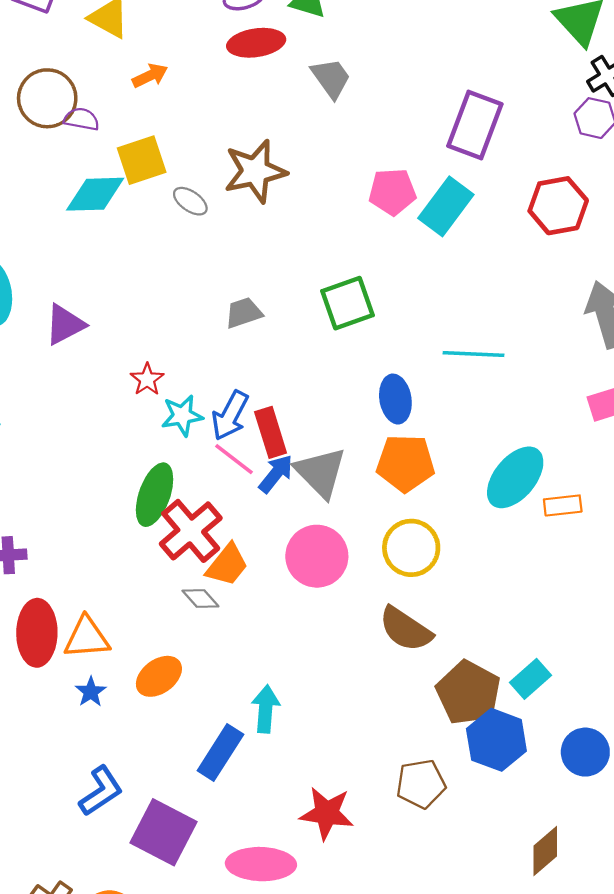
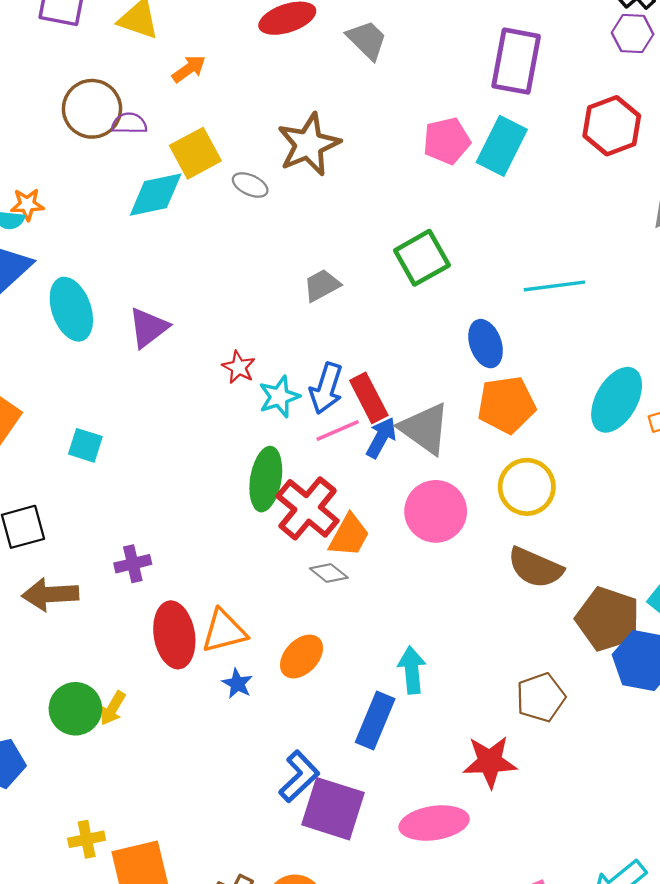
pink line: (234, 459) -> (338, 431), turned -51
brown pentagon: (421, 784) -> (541, 697), moved
blue L-shape: (101, 791) -> (299, 776), moved

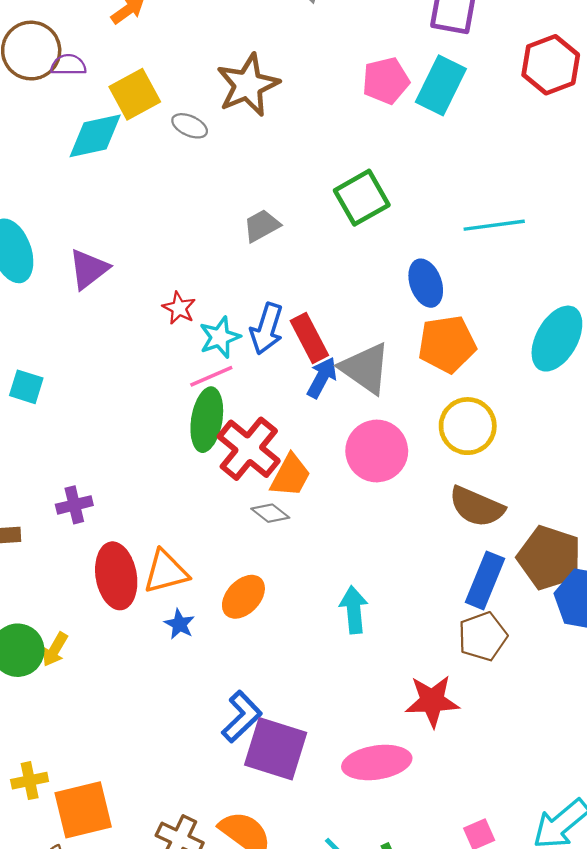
pink line: (338, 431) -> (211, 376), moved
blue rectangle: (375, 721) -> (485, 580), moved

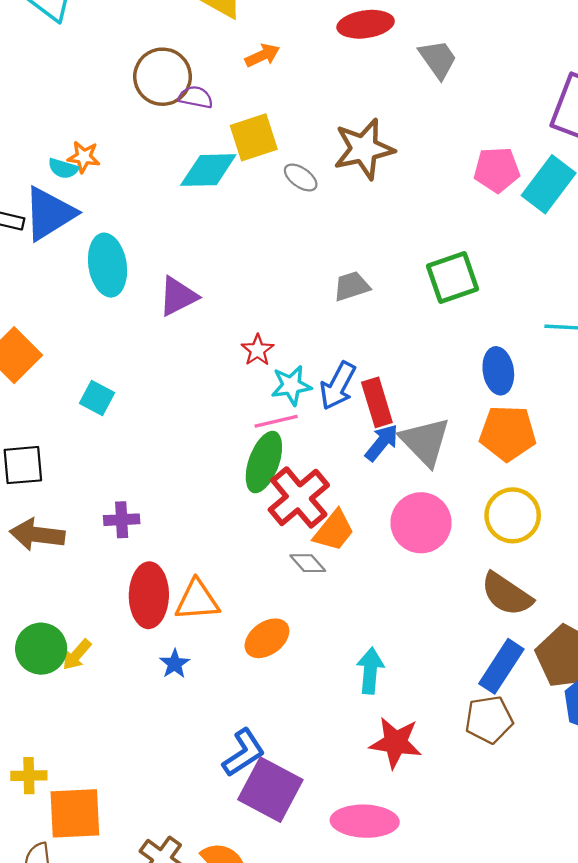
blue star: (179, 624) -> (175, 664), moved
red star: (432, 701) -> (396, 743), moved

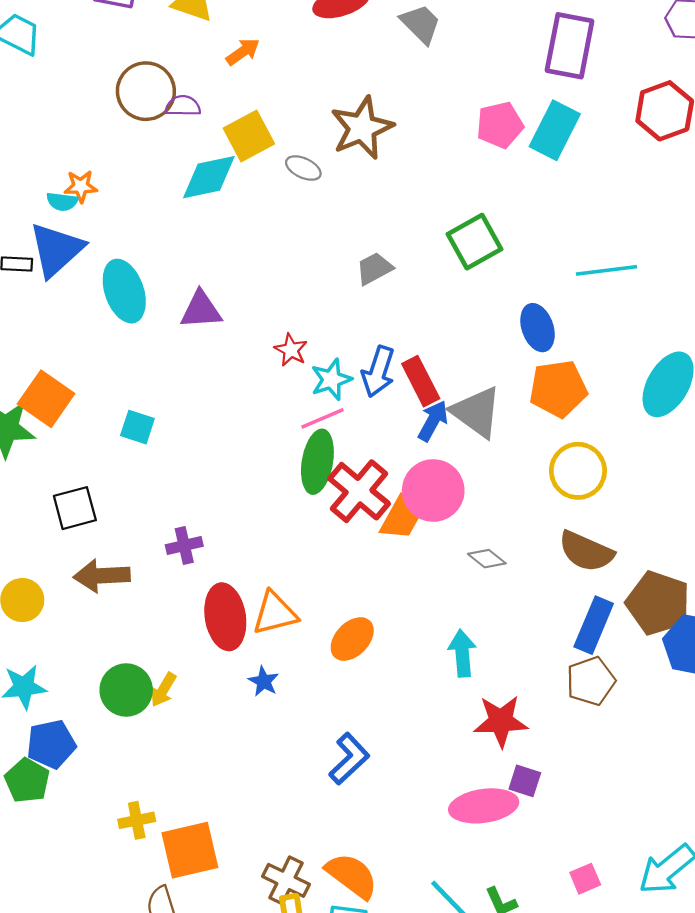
purple triangle: (178, 296) -> (201, 310), turned 33
pink circle: (421, 523) -> (433, 491), moved
gray diamond: (308, 563) -> (487, 559), moved
purple square: (270, 790) -> (525, 781), moved, size x0.5

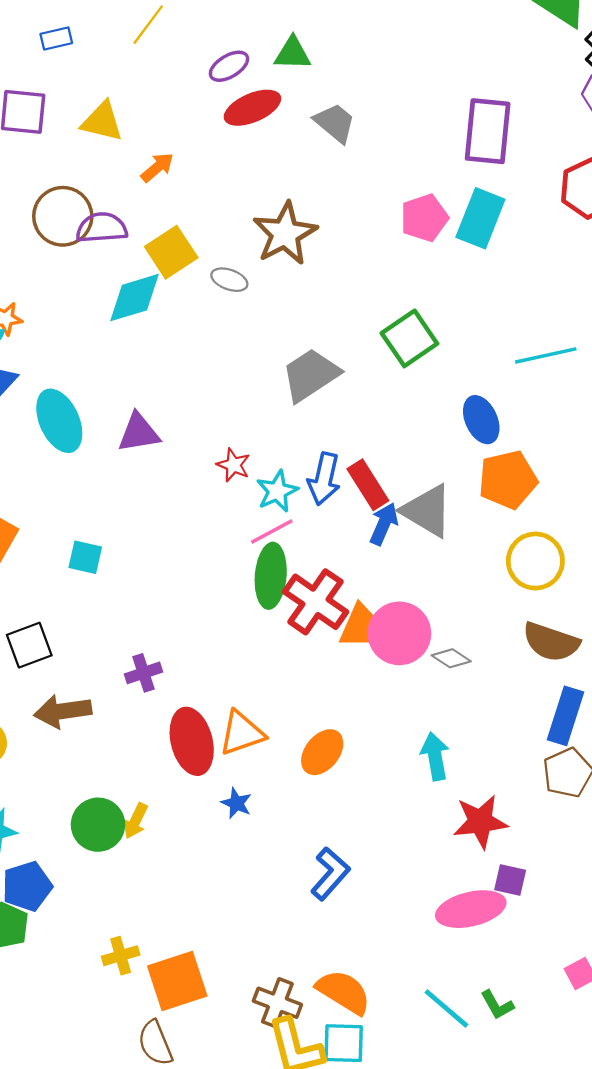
purple semicircle: (183, 106) -> (102, 228), size x1.4
gray trapezoid: (374, 269) -> (311, 375), size x1.6
pink circle: (433, 491) -> (399, 633), moved

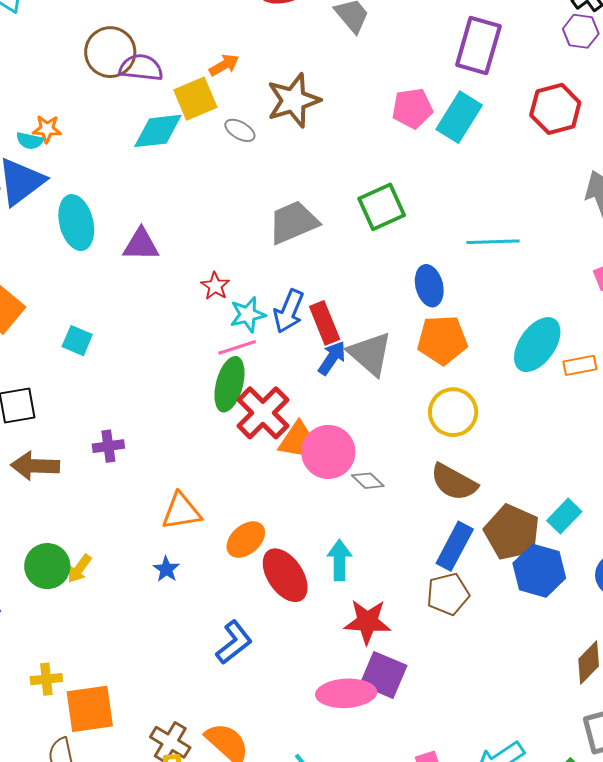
orange arrow: (157, 167) -> (224, 65), moved
red ellipse: (192, 741) -> (285, 575), moved, turned -30
purple square: (510, 880) -> (383, 675), size x1.6

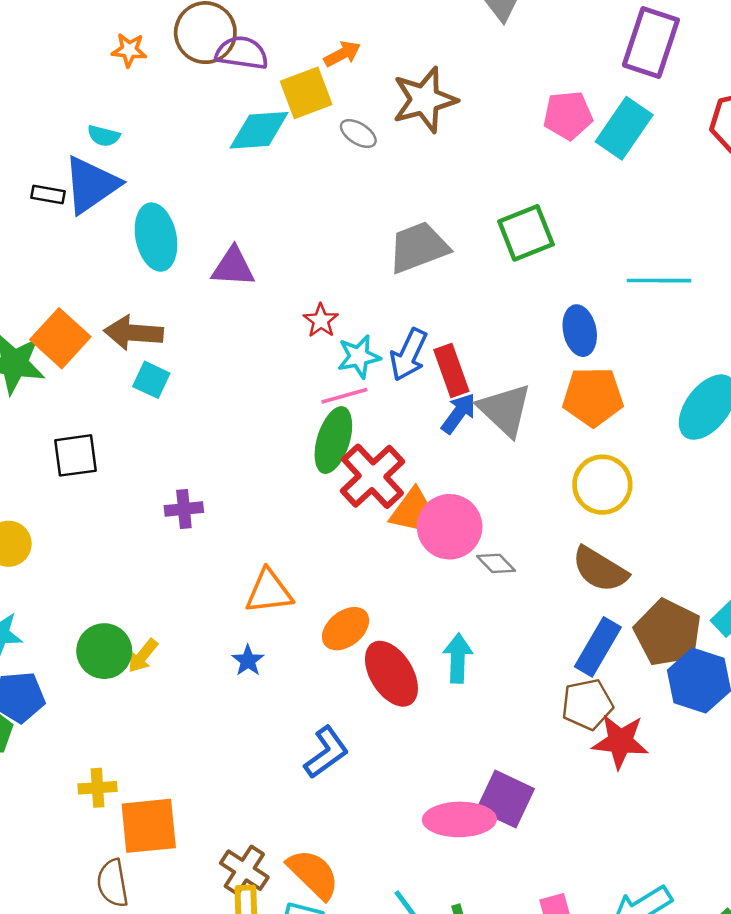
orange star: (47, 129) -> (129, 50), moved
brown arrow: (35, 466) -> (133, 333), moved
red star: (367, 622) -> (620, 741), moved

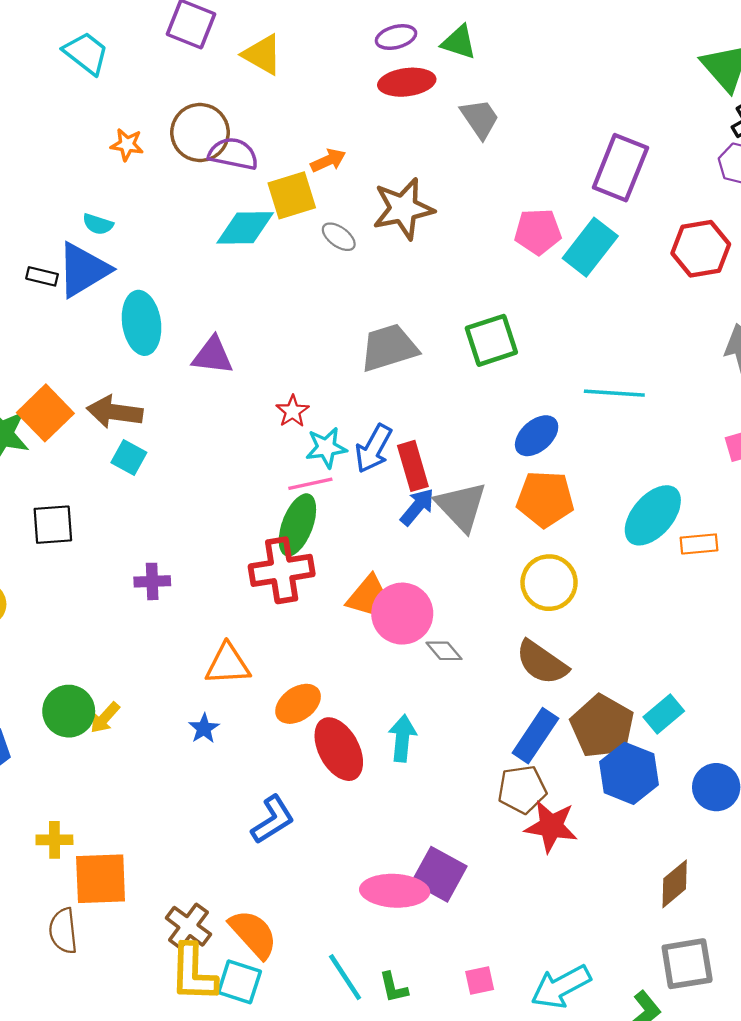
blue ellipse: (580, 331) -> (537, 436), turned 57
red cross: (373, 476) -> (282, 570), moved, turned 30

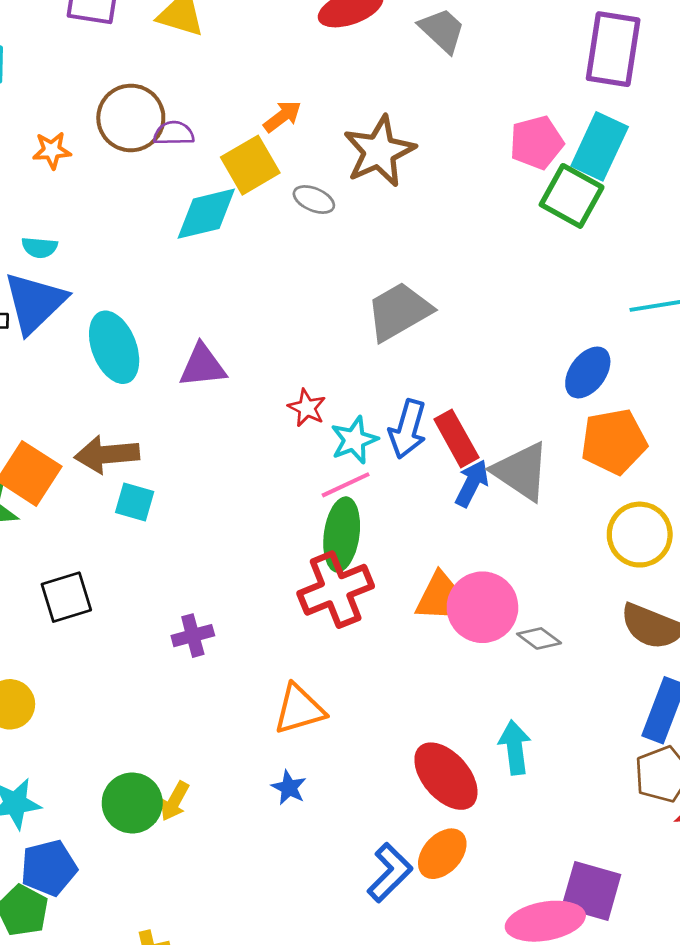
purple semicircle: (233, 154) -> (174, 133), size x0.7
green square: (491, 340) -> (572, 196), moved, turned -30
orange ellipse: (298, 704) -> (442, 854), moved

